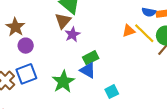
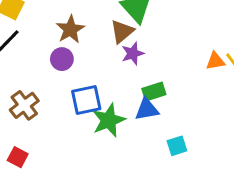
brown star: (15, 27) -> (70, 29), moved
blue triangle: (88, 70) -> (147, 109), turned -48
blue square: (26, 74) -> (86, 100), moved

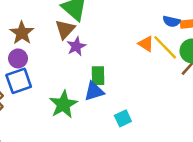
orange triangle: (215, 61) -> (146, 44), turned 49
green rectangle: (154, 92) -> (98, 76), turned -66
blue square: (86, 100) -> (19, 81), moved

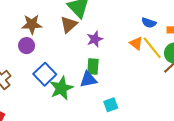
blue semicircle: (171, 21) -> (149, 23), moved
brown star: (22, 33) -> (32, 24), turned 30
purple star: (76, 46) -> (95, 39), moved
blue square: (19, 81) -> (45, 74), moved, turned -30

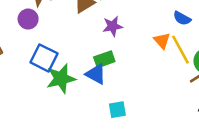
green rectangle: (93, 67) -> (104, 59), turned 56
blue square: (45, 74) -> (44, 58), turned -30
blue triangle: (88, 79) -> (96, 74), turned 30

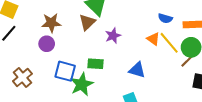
green rectangle: (104, 59) -> (96, 64), moved, turned 35
blue triangle: (96, 74) -> (137, 70), moved

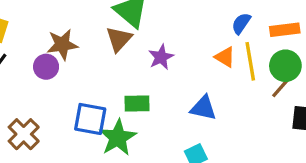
blue semicircle: (165, 18) -> (241, 23), turned 112
yellow line: (169, 43) -> (250, 61), turned 35
purple circle: (47, 44) -> (46, 67), moved

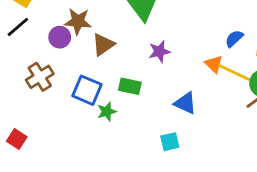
brown triangle: (119, 39) -> (103, 45), moved
yellow line: (250, 61) -> (234, 73), turned -68
brown cross: (24, 134) -> (40, 77), moved
green star: (118, 138) -> (107, 112), size x0.6

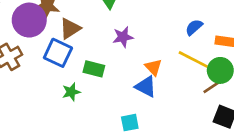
purple circle: (60, 37) -> (29, 20), size x1.6
orange triangle: (214, 64) -> (153, 67), moved
blue square: (87, 90) -> (58, 53), moved

